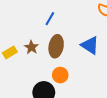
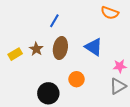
orange circle: (60, 75) -> (77, 79), moved

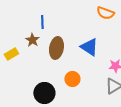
blue line: (54, 21) -> (42, 22), moved, turned -32
brown star: (36, 49) -> (32, 40), moved

